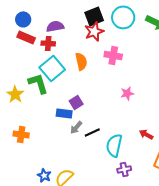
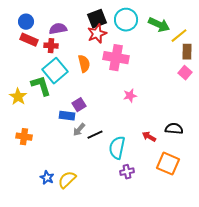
pink cross: (113, 55) -> (116, 58), size x1.4

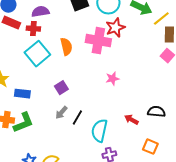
red star: (97, 34) -> (115, 28), moved
green L-shape: (41, 86) -> (23, 123), moved, turned 85
blue rectangle: (67, 116) -> (22, 94), moved
black line: (95, 135) -> (77, 118), turned -35
orange square: (168, 164) -> (150, 147), size x0.7

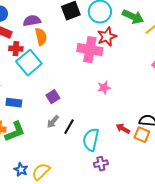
red cross: (33, 29) -> (16, 49), moved
orange semicircle: (66, 47) -> (41, 37), moved
orange square: (150, 147) -> (142, 135), moved

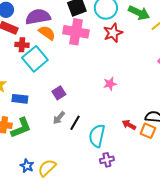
purple semicircle: (32, 21) -> (38, 17), size x1.4
orange semicircle: (41, 37) -> (47, 33), turned -42
pink cross: (90, 50) -> (76, 32), moved

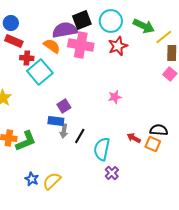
purple semicircle: (38, 17) -> (65, 30), moved
blue rectangle: (20, 99) -> (56, 121), moved
gray arrow: (59, 118) -> (64, 131), turned -32
purple cross: (107, 160) -> (112, 173), turned -32

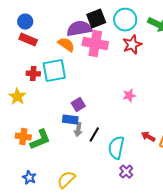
red cross: (27, 58) -> (33, 74), moved
cyan square: (40, 72) -> (54, 71), turned 30
blue star: (32, 179) -> (29, 178), moved

